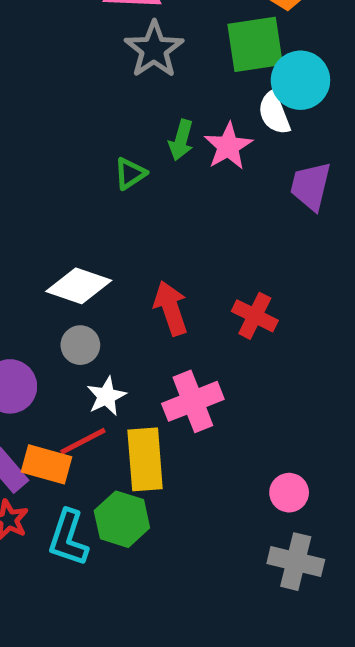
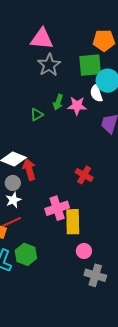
pink star: (228, 146) -> (77, 106), turned 30
red arrow: (171, 308) -> (29, 169), moved
white star: (106, 396) -> (13, 200), moved
yellow rectangle: (145, 459) -> (73, 222), moved
pink circle: (289, 493) -> (84, 251), moved

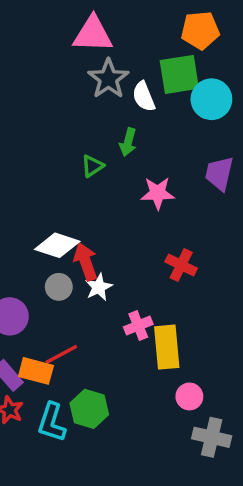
white semicircle: (96, 93) -> (144, 97), moved
pink star: (77, 106) -> (158, 193), moved
white star: (13, 200) -> (99, 287), moved
pink cross: (57, 208) -> (138, 326), size x0.7

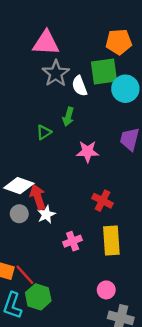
yellow rectangle: (167, 347) -> (111, 240), moved
red line: (61, 354) -> (25, 275), moved, turned 75

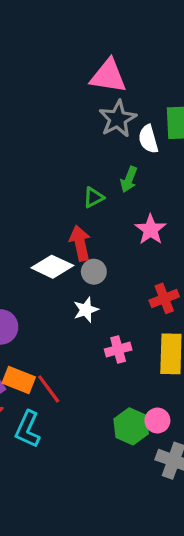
pink star: (88, 152) -> (151, 230), turned 30
red arrow: (38, 197) -> (80, 243), moved
red cross: (102, 201) -> (164, 298), turned 36
gray circle: (19, 214) -> (94, 272), moved
green hexagon: (38, 297) -> (131, 426), moved

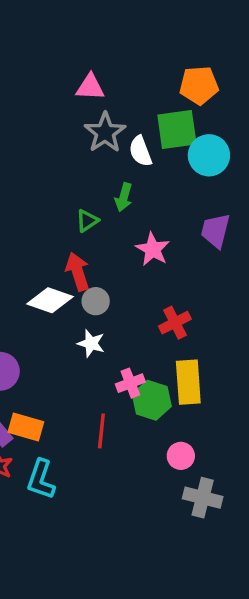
pink triangle: (108, 76) -> (90, 87), size x0.7
white star: (86, 310) -> (91, 343), turned -30
red line: (49, 389) -> (101, 431), moved, turned 48
green hexagon: (131, 426) -> (152, 400), moved

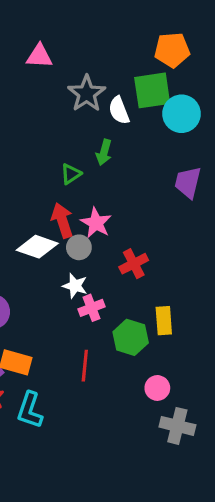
pink triangle: (90, 87) -> (39, 56), moved
pink star: (153, 249) -> (96, 223), moved
red cross: (175, 323) -> (134, 264), moved
yellow rectangle: (188, 382) -> (164, 321), size x0.7
pink cross: (130, 383) -> (91, 308), moved

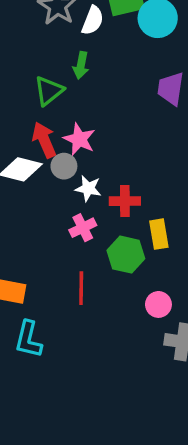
white semicircle: (119, 110) -> (93, 20), turned -132
green triangle: (71, 174) -> (49, 91), size x1.4
red cross: (134, 264) -> (125, 201), moved, turned 32
white star: (75, 286) -> (88, 188), moved

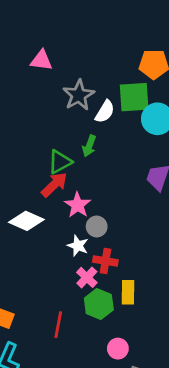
red arrow: (44, 140) -> (54, 185), moved, turned 60
gray circle: (64, 166) -> (97, 226), moved
pink cross: (83, 228) -> (87, 277), moved, turned -30

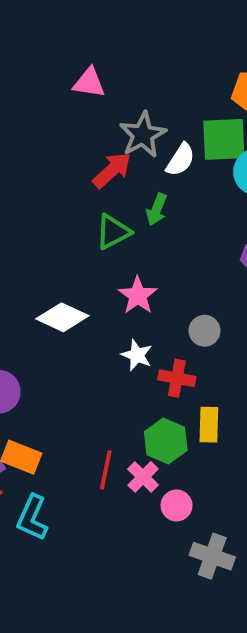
red arrow: (54, 185) -> (112, 170), moved
gray circle: (97, 226) -> (205, 331), moved
pink cross: (87, 277) -> (143, 477), moved
pink circle: (118, 349) -> (177, 506), moved

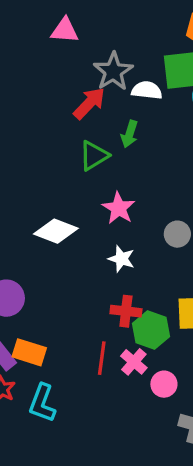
white semicircle: (180, 160) -> (147, 90), turned -112
red cross: (177, 378) -> (126, 311), moved

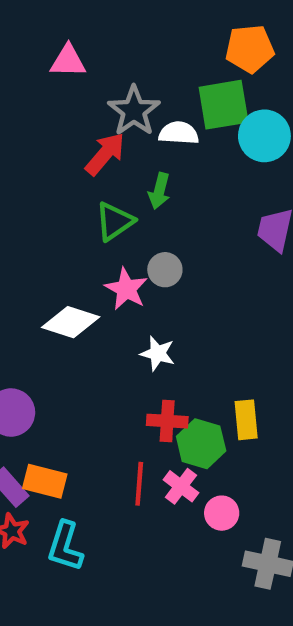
pink star: (119, 208) -> (126, 289), moved
gray circle: (177, 234) -> (165, 270), moved

